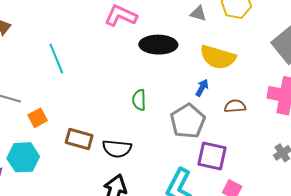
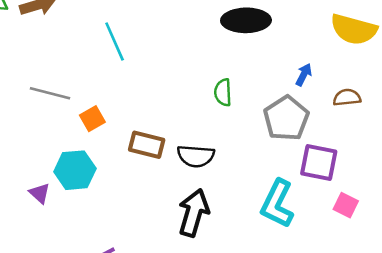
yellow semicircle: (218, 57) -> (354, 29), moved

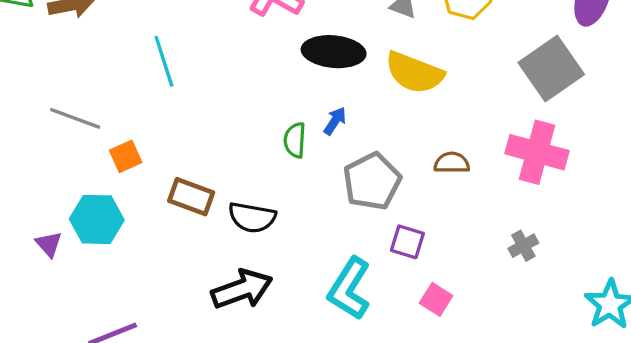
yellow semicircle: (354, 29) -> (414, 73), moved
blue arrow: (304, 75) -> (335, 121), moved
purple square: (319, 163) -> (407, 242), size x0.7
black arrow: (194, 213) -> (242, 289), turned 48

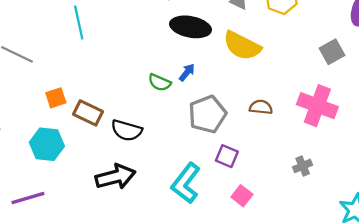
gray square: (551, 69) -> (332, 52), size x0.6
green semicircle: (295, 140) -> (160, 82), turned -75
orange square: (126, 156) -> (56, 98), moved
cyan hexagon: (97, 219) -> (47, 144), moved

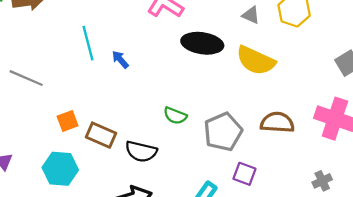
blue arrow: (187, 72) -> (120, 59), moved, turned -78
green semicircle: (160, 82) -> (175, 116), moved
brown semicircle: (261, 107) -> (277, 122), size x1.4

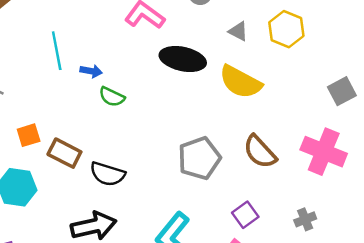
blue arrow: (120, 59) -> (91, 71), turned 138
green semicircle: (175, 116) -> (112, 97), moved
brown semicircle: (277, 122) -> (260, 152), turned -140
purple square: (244, 174) -> (245, 215), moved, turned 30

